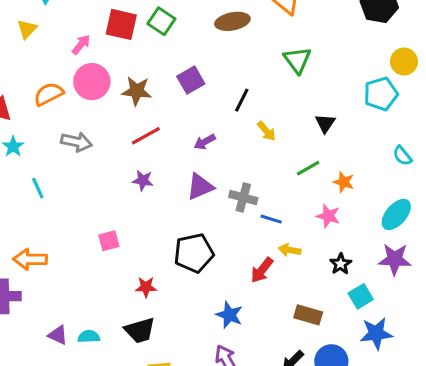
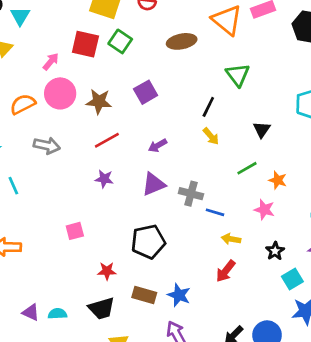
black line: (242, 100) -> (208, 107), moved
red arrow: (262, 270) -> (226, 271), moved
brown rectangle: (308, 315) -> (144, 295), moved

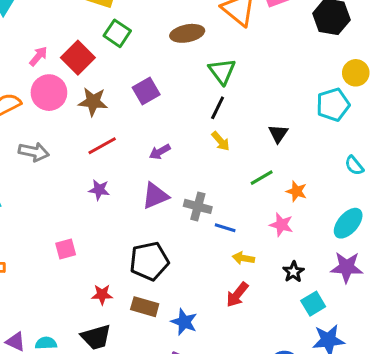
red square: (85, 44) -> (78, 58), moved, turned 32
green triangle: (238, 75) -> (222, 71), moved
brown rectangle: (144, 295) -> (145, 307), moved

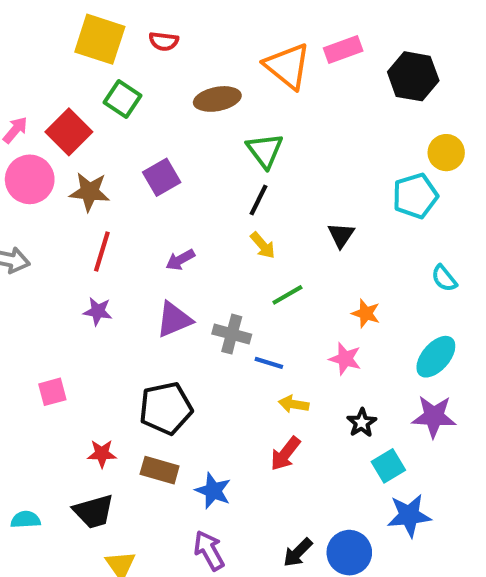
red line: (102, 146) -> (102, 252), turned -44
green line: (262, 178) -> (287, 295), moved

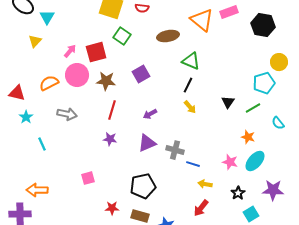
red square: (69, 132) -> (96, 52), turned 30
green triangle: (265, 151) -> (191, 61), turned -30
green line: (287, 295) -> (253, 108), moved
orange star: (366, 313) -> (248, 137), moved
cyan ellipse: (436, 357) -> (255, 161), moved

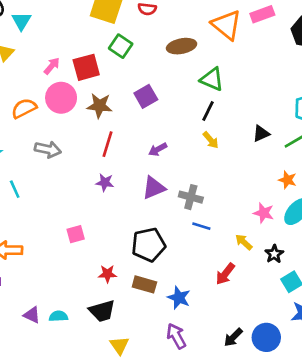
black triangle: (228, 102) -> (261, 133), turned 32
blue line: (193, 164) -> (201, 226), moved
yellow arrow: (205, 184) -> (244, 242), moved, turned 32

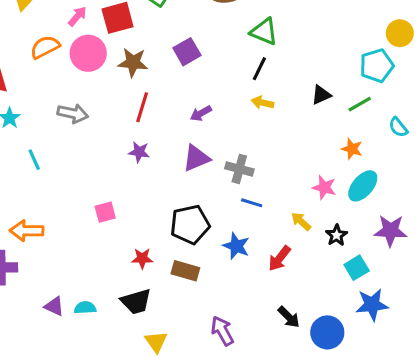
orange semicircle: (24, 108) -> (45, 47), moved
yellow arrow: (211, 140) -> (263, 103), turned 144
blue star: (179, 298) -> (236, 246), moved
black arrow: (233, 337) -> (289, 317), moved, turned -90

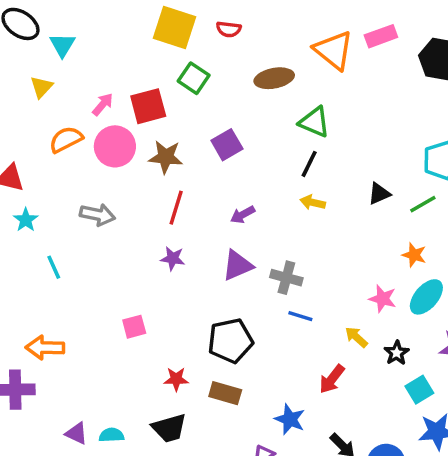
blue star: (236, 246) -> (290, 419), moved

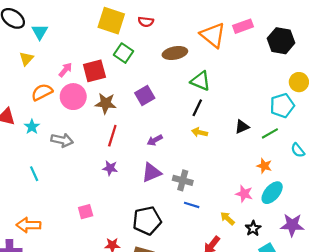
cyan star: (26, 220) -> (32, 127), moved

